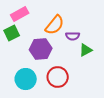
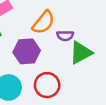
green triangle: (86, 50) -> (81, 53), size x1.5

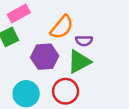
green triangle: (81, 53) -> (79, 62), moved

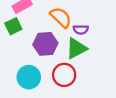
orange semicircle: (62, 27) -> (61, 17), turned -85

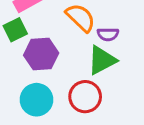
purple hexagon: (45, 44) -> (41, 54), moved

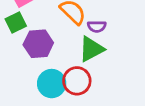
cyan circle: (37, 100) -> (52, 84), moved

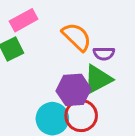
purple hexagon: (38, 44) -> (74, 90), moved

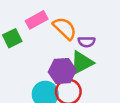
pink rectangle: (24, 20) -> (37, 20), moved

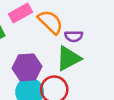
purple hexagon: (62, 71) -> (27, 67), moved

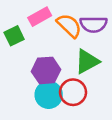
purple semicircle: (74, 36) -> (94, 24), moved, size x1.5

